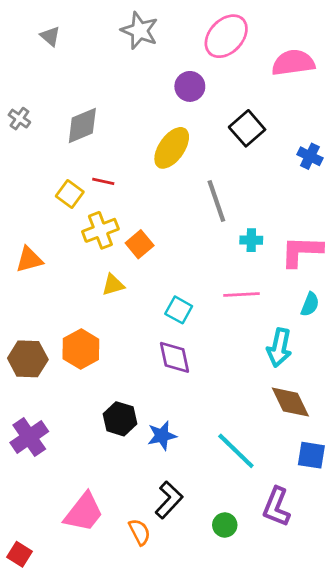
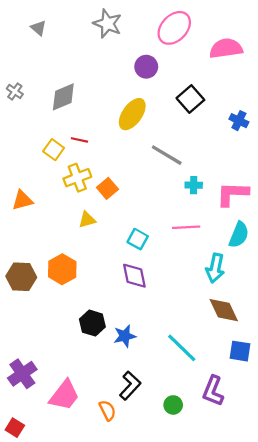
gray line: (216, 201) -> (167, 155), turned -40
cyan semicircle: (310, 304) -> (239, 235), size x1.4
purple cross: (29, 437) -> (22, 374), moved

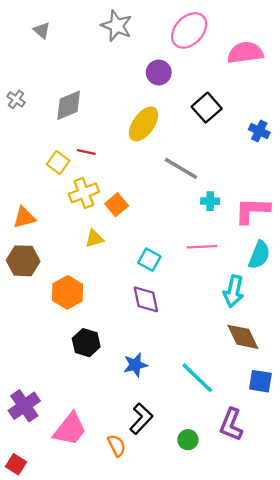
brown hexagon: (21, 277) -> (23, 261), moved
black hexagon: (92, 323) -> (86, 343), moved

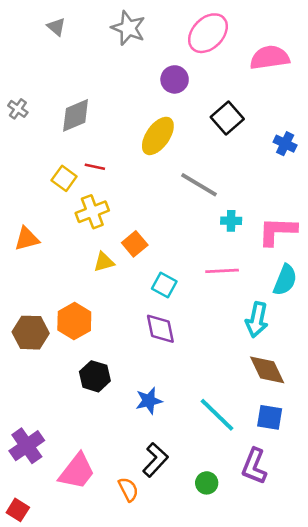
gray triangle: (42, 30) -> (56, 27), moved
orange square: (117, 205) -> (135, 244), moved
brown hexagon: (23, 261) -> (31, 333), moved
blue square: (260, 381) -> (270, 417), moved

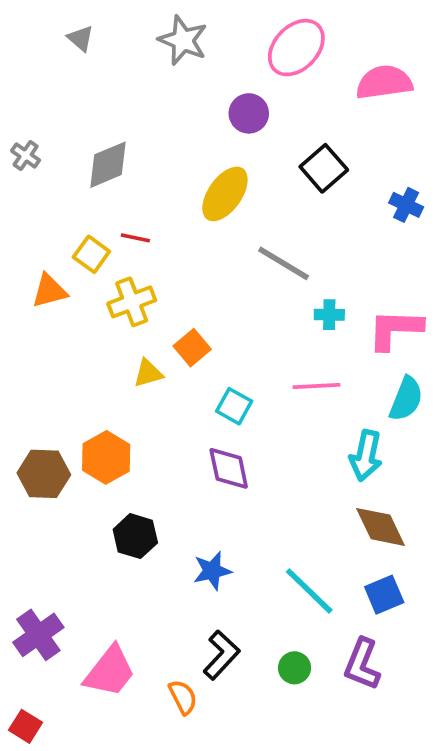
orange triangle: (27, 239) -> (49, 291), moved
blue square: (270, 417) -> (384, 595), turned -32
green circle: (207, 483) -> (295, 668), moved

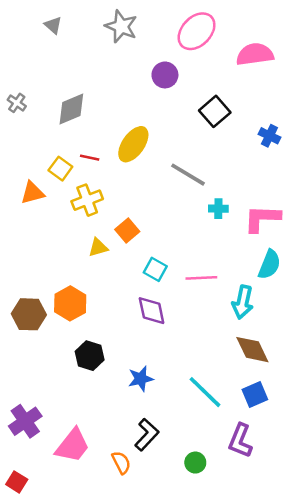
yellow ellipse: (225, 194) -> (133, 144), moved
pink line: (316, 386) -> (201, 278), moved
green circle: (295, 668) -> (195, 463), moved

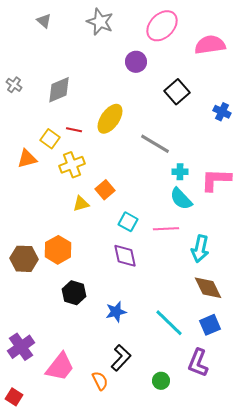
cyan semicircle: (269, 265) -> (181, 199), moved, turned 115

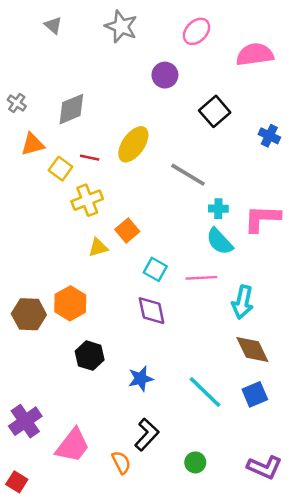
pink ellipse: (162, 26) -> (197, 31), size x0.7
orange triangle: (27, 159) -> (33, 144), moved
purple L-shape: (198, 363) -> (265, 467), moved, turned -88

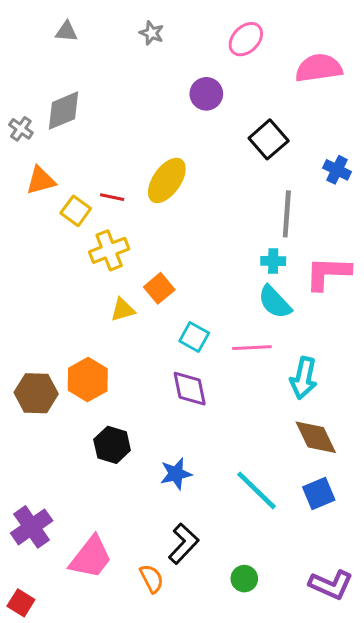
gray triangle: (53, 25) -> (67, 32), turned -36
gray star: (121, 26) -> (152, 33), size x0.6
gray diamond: (71, 109) -> (63, 111), moved
gray line: (188, 175) -> (287, 214), moved, turned 63

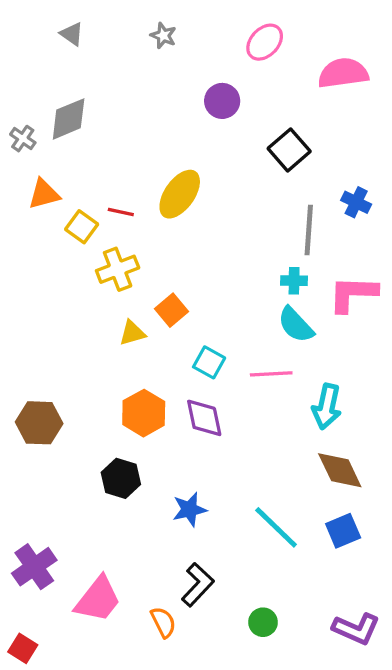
gray triangle: (67, 32) -> (72, 34), turned 30
blue cross: (337, 170) -> (356, 202), moved
orange hexagon: (88, 380) -> (144, 413), moved

